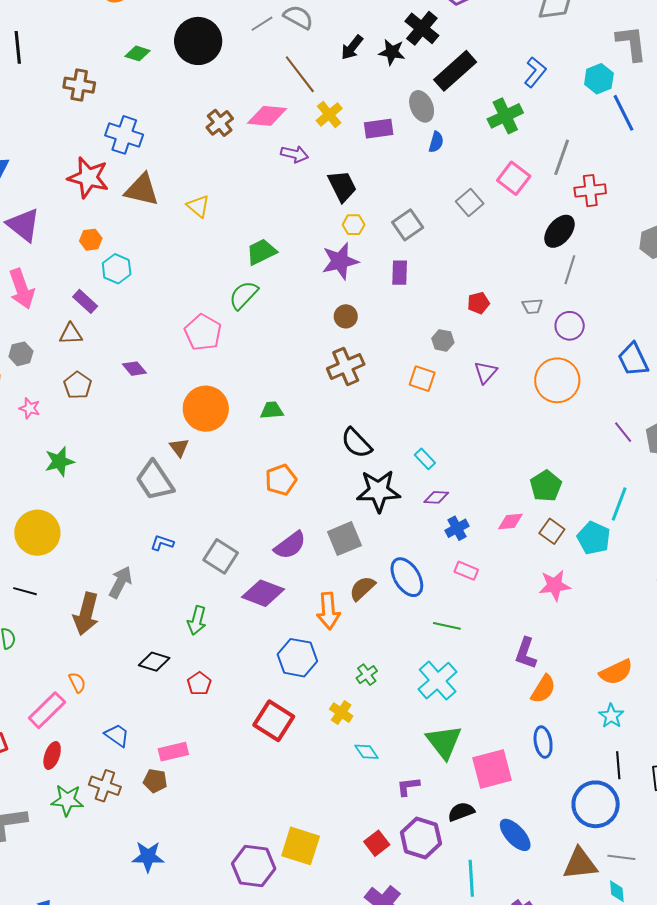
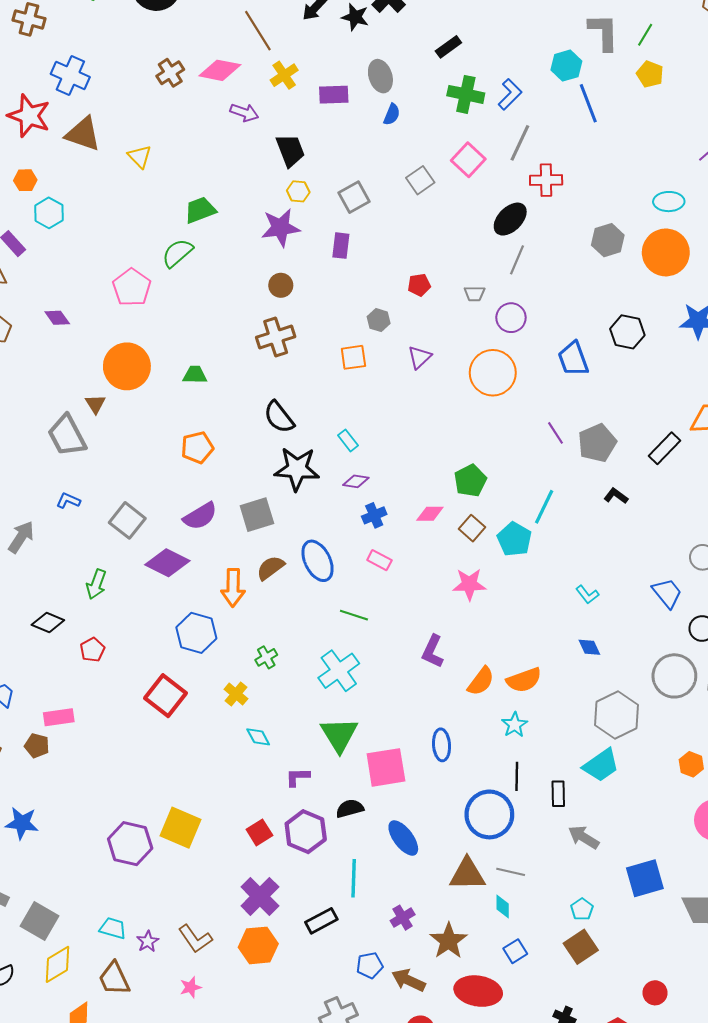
black rectangle: (455, 71) -> (448, 47), moved, size x0.6
blue L-shape: (535, 72) -> (510, 94), moved
green cross: (505, 116) -> (466, 94), turned 32
orange square: (422, 379) -> (353, 357), turned -32
orange semicircle: (543, 689) -> (481, 681), moved

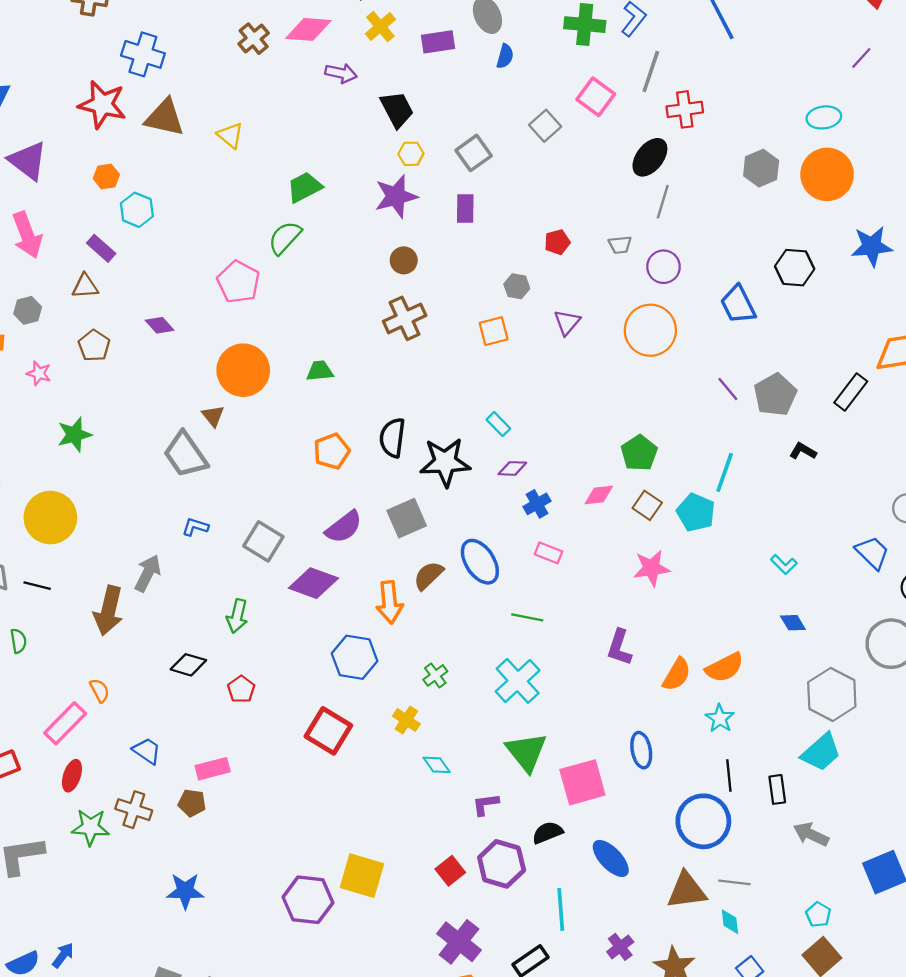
black semicircle: (279, 417) -> (392, 438), moved, turned 52

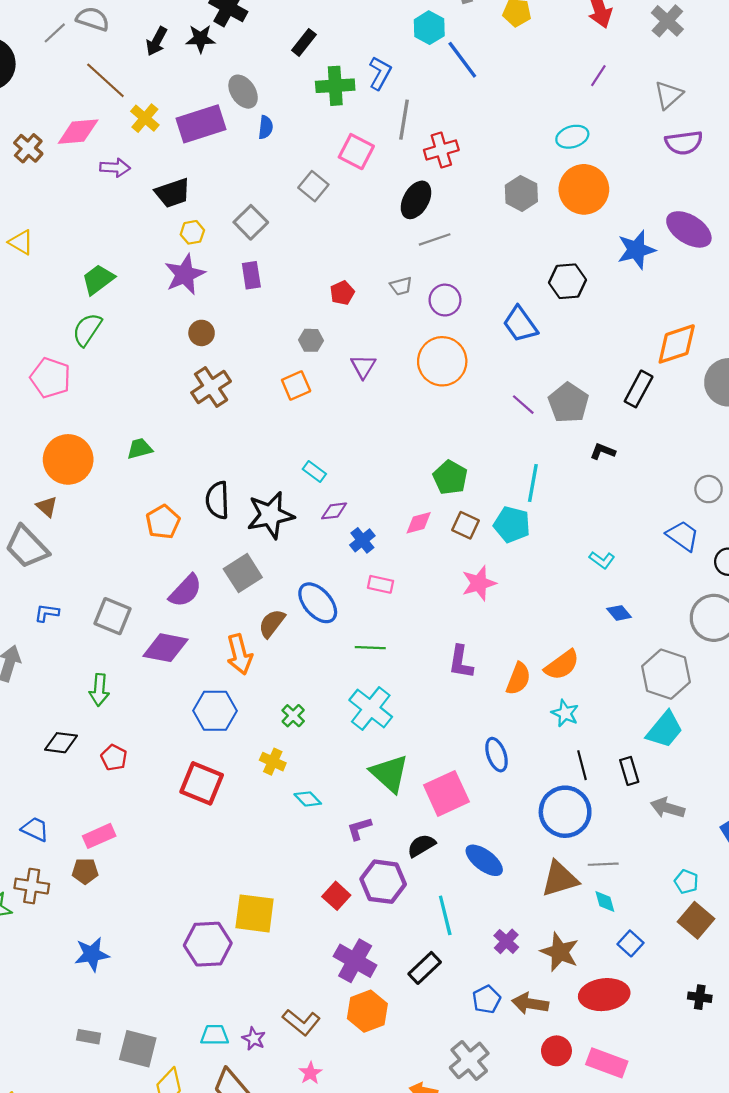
purple rectangle: (438, 42) -> (201, 124), size x1.5
black trapezoid: (397, 109) -> (173, 193), turned 108
gray line: (663, 202) -> (435, 239), turned 64

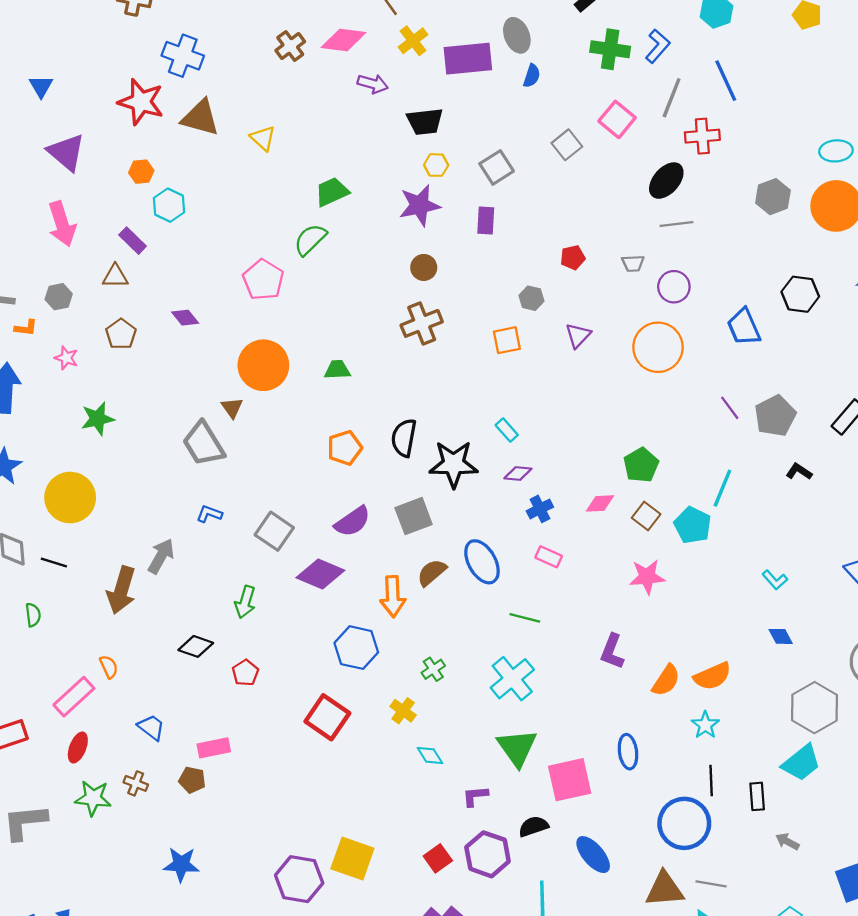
blue line: (462, 60) -> (726, 81), moved
gray arrow: (667, 808) -> (787, 841), size x0.7
brown cross: (32, 886) -> (136, 783), size x0.7

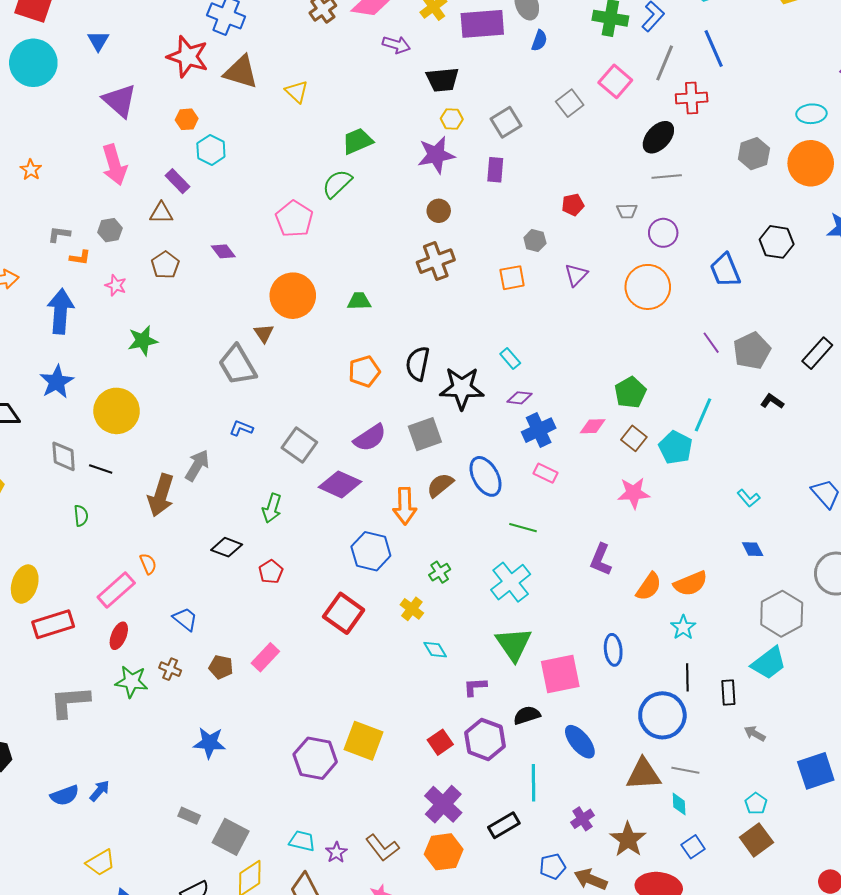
blue cross: (540, 509) -> (539, 430), size x1.4
pink rectangle: (214, 748) -> (265, 657), moved, turned -36

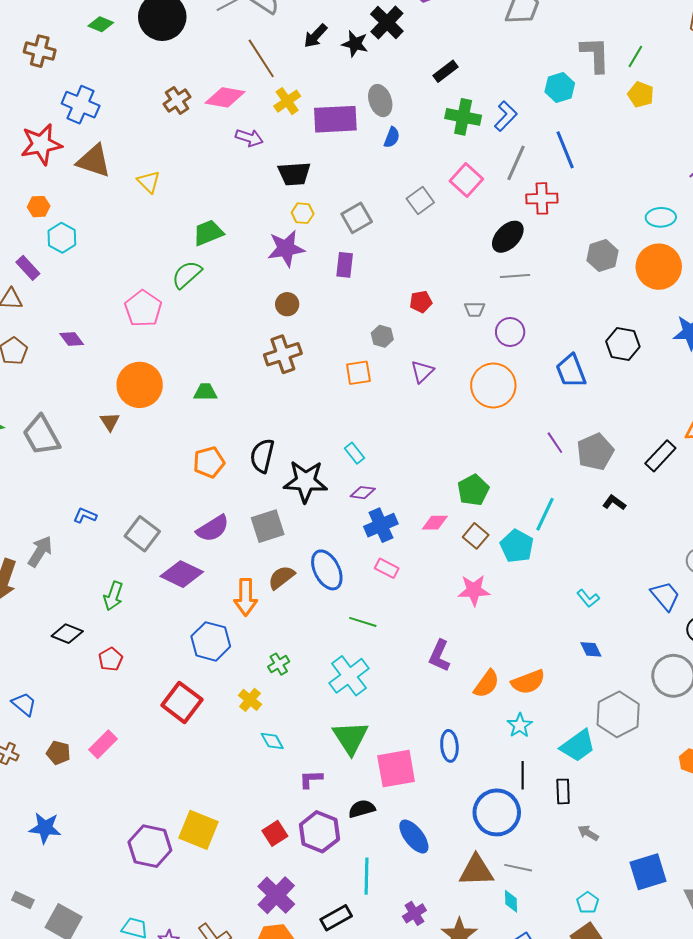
red star: (188, 57) -> (41, 144), turned -30
gray trapezoid: (237, 365) -> (41, 435), moved
cyan trapezoid: (769, 663) -> (578, 746), moved

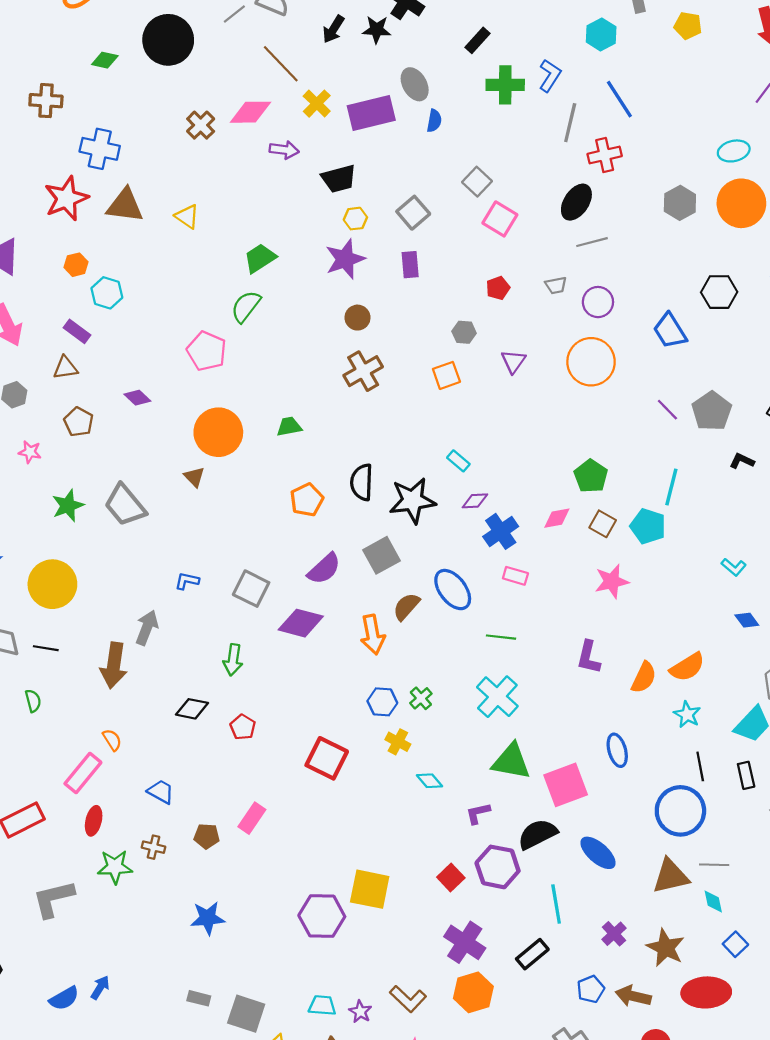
pink square: (466, 180) -> (500, 219), moved
blue hexagon: (211, 641) -> (382, 702), moved, size x0.7
green triangle: (350, 738) -> (511, 761), turned -36
black semicircle: (362, 809) -> (538, 834), size x1.4

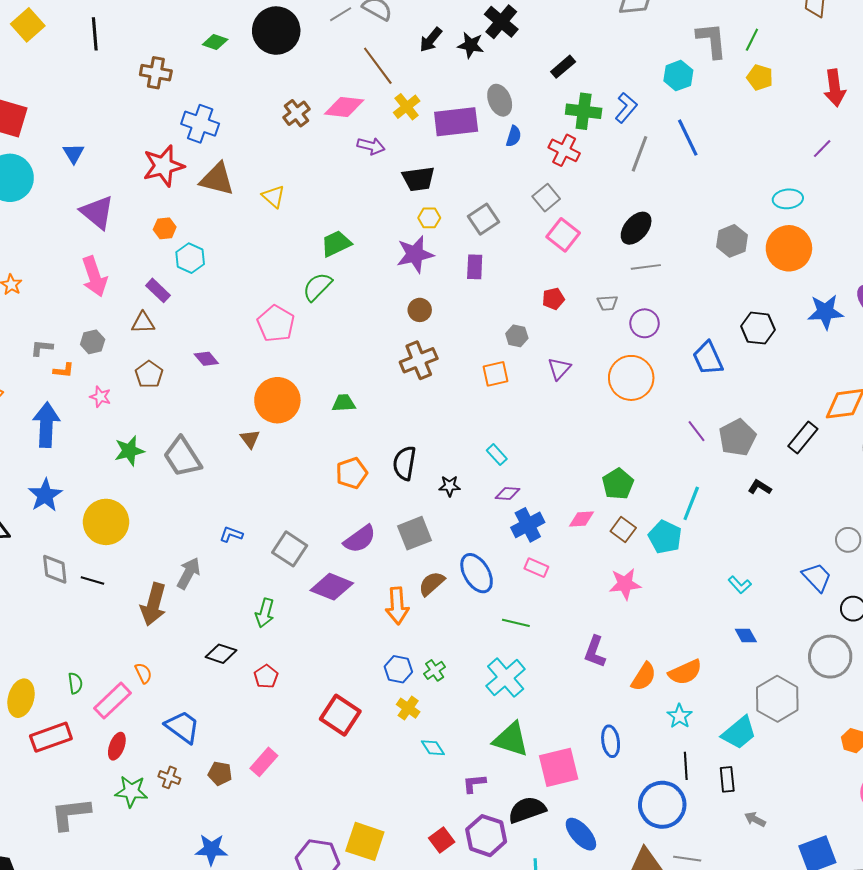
red cross: (605, 155) -> (564, 150), moved, turned 32
black star: (412, 501) -> (450, 486), size x0.5
green semicircle: (33, 701) -> (75, 683), moved
blue trapezoid: (161, 792) -> (182, 727), size x1.4

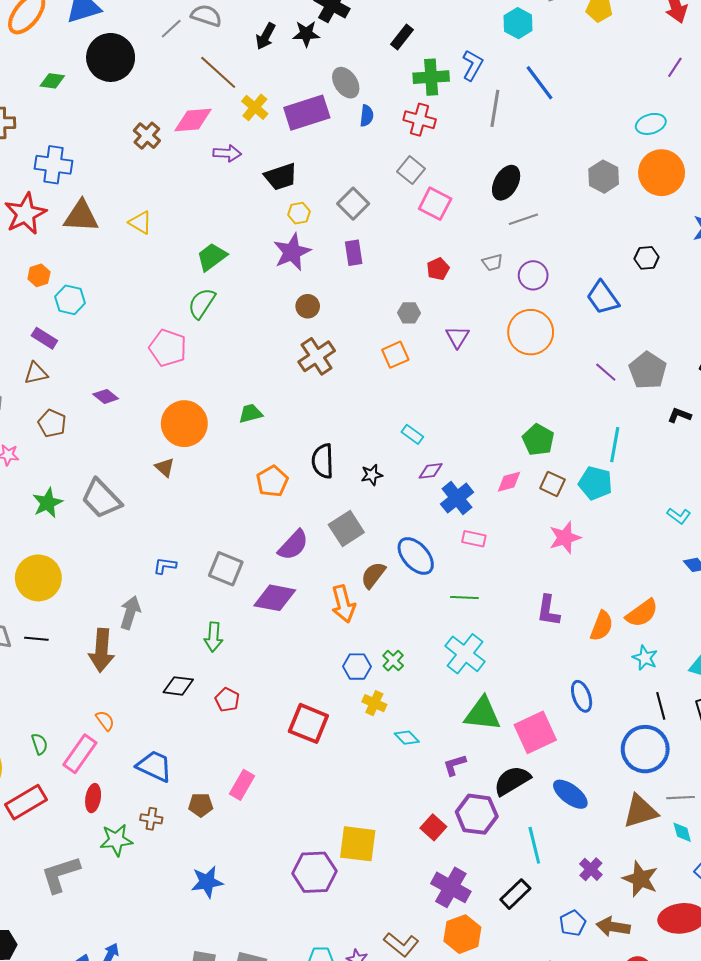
black hexagon: (758, 328) -> (647, 258), size x0.7

